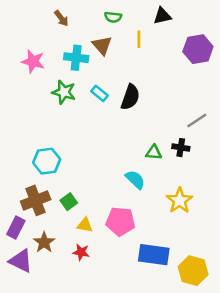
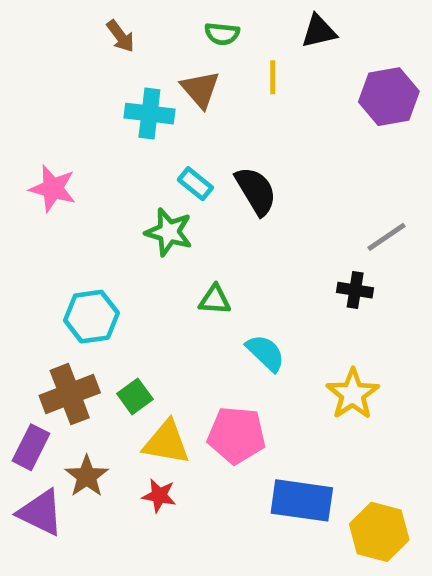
pink star: (33, 61) -> (53, 188), moved
green star: (64, 92) -> (169, 232), moved
black semicircle: (130, 97) -> (256, 191), turned -50
green triangle: (154, 152) -> (215, 300), moved
yellow triangle: (85, 225) -> (166, 442), size x1.5

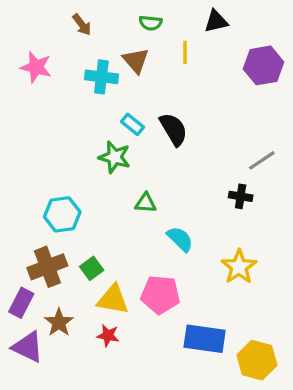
pink star: (53, 188) -> (36, 67), moved

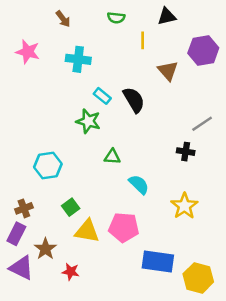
brown triangle: (136, 61) -> (168, 71), moved
brown cross: (47, 267) -> (24, 208), moved, size x0.6
red star: (108, 336) -> (71, 272), moved

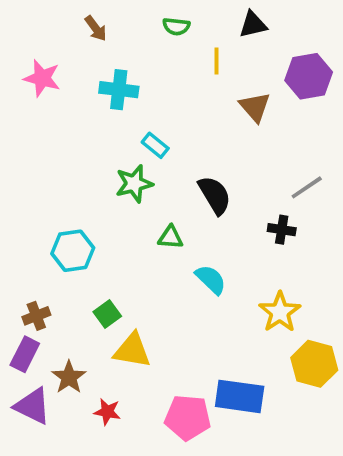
black semicircle: (134, 100) -> (215, 195), moved
green star: (88, 121) -> (134, 184), turned -30
pink pentagon: (124, 227) -> (188, 417), moved
yellow hexagon: (198, 278) -> (314, 364), moved

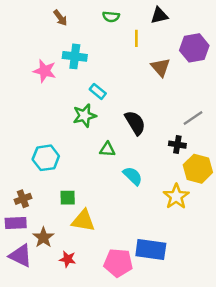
pink star: (42, 78) -> (45, 71), moved
green square: (107, 314) -> (68, 198), turned 35
purple rectangle: (25, 354) -> (16, 223), turned 60
yellow hexagon: (314, 364) -> (198, 169), moved

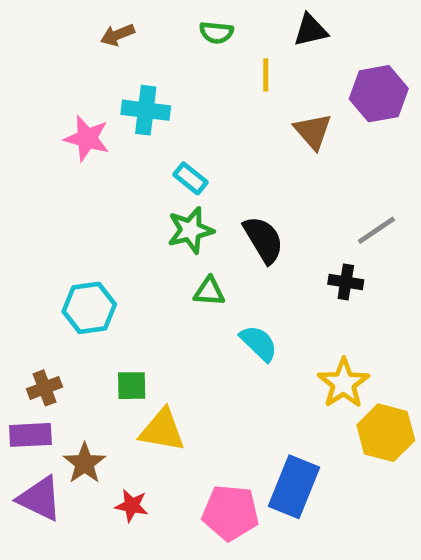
brown arrow: (60, 18) -> (118, 35), turned 105
green star: (84, 116) -> (190, 230), moved
yellow hexagon: (198, 169) -> (386, 433), moved
blue rectangle: (151, 250) -> (294, 487), turned -76

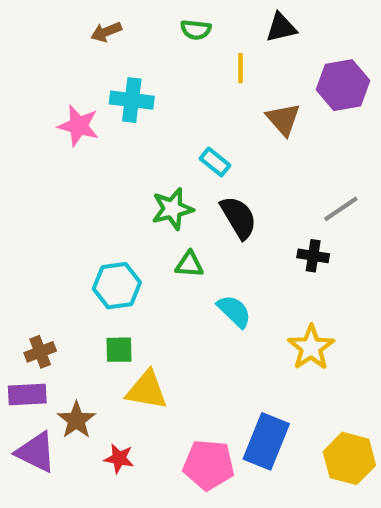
cyan rectangle: (190, 178) -> (215, 162), moved
cyan hexagon: (89, 308) -> (117, 286), moved
yellow hexagon: (386, 433) -> (349, 458), moved

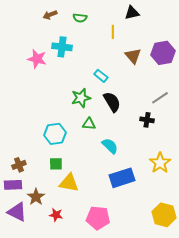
green semicircle: (196, 30) -> (80, 18), moved
purple hexagon: (343, 85) -> (163, 53), moved
yellow star: (311, 348) -> (160, 163), moved
blue rectangle: (266, 441) -> (122, 178), moved, turned 50

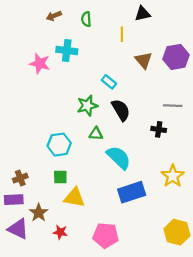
green semicircle: (80, 18) -> (86, 19), turned 80
gray line: (160, 98) -> (173, 106), turned 36
cyan semicircle: (110, 146) -> (119, 158), size x1.4

